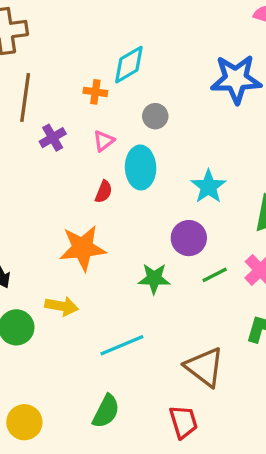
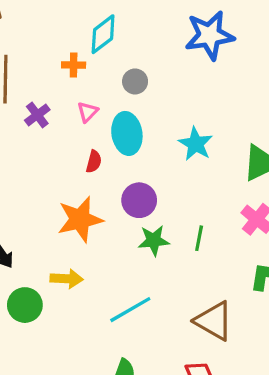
purple circle: (189, 238) -> (139, 200), moved
green line: (215, 275) -> (199, 238), moved, turned -45

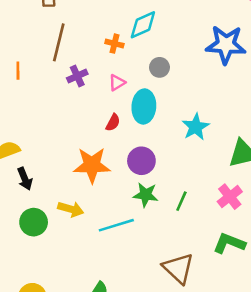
cyan line: (130, 310) -> (116, 225), moved

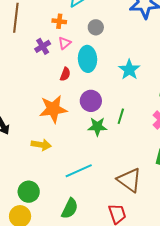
orange cross: (114, 44) -> (59, 21), moved
purple cross: (77, 76) -> (43, 46), moved
green line: (181, 201) -> (121, 116), moved
green circle: (34, 222) -> (29, 192), moved
cyan line: (116, 225) -> (79, 171), moved

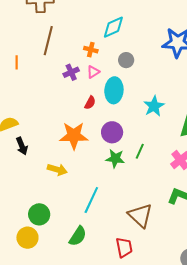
cyan line: (79, 171) -> (91, 200), turned -48

